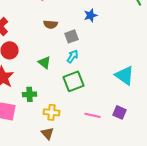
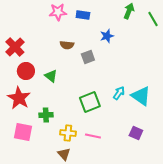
cyan arrow: (72, 56) -> (119, 93), moved
green triangle: (44, 62) -> (51, 76), moved
pink line: (92, 115) -> (93, 136), moved

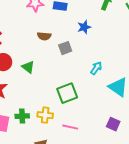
cyan arrow: (119, 93) -> (96, 68), moved
green cross: (46, 115) -> (22, 116), moved
yellow cross: (68, 133) -> (45, 115), moved

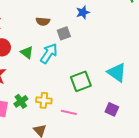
cyan arrow: (96, 68) -> (49, 53), moved, size x1.5
green square: (67, 93) -> (81, 81), moved
green cross: (22, 116) -> (21, 101), turned -32

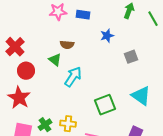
gray square: (64, 33) -> (131, 57), moved
green triangle: (27, 52) -> (55, 60), moved

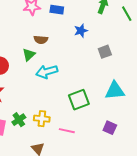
green triangle: (55, 60) -> (29, 55), turned 40
cyan arrow: (73, 77) -> (47, 72), turned -140
cyan triangle: (141, 96) -> (115, 91), turned -40

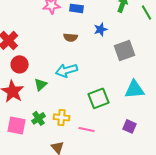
brown semicircle: (41, 40) -> (71, 37), moved
gray square: (105, 52) -> (125, 50), size x1.5
green triangle: (29, 55) -> (41, 84), moved

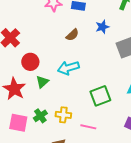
brown semicircle: (71, 37) -> (72, 35), turned -48
red circle: (20, 64) -> (30, 62), moved

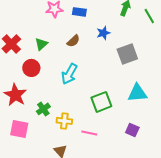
cyan arrow: (68, 68) -> (69, 74), turned -45
green triangle: (42, 82) -> (41, 44), moved
green cross: (40, 116) -> (43, 109), moved

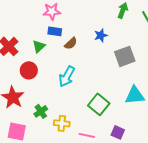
blue rectangle: (79, 12) -> (55, 31), moved
green square: (101, 102) -> (99, 104), turned -30
purple square: (132, 130) -> (118, 132), moved

